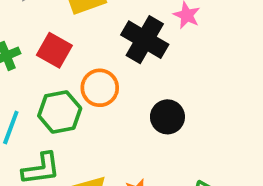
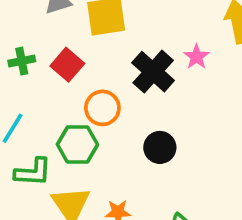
green hexagon: (60, 112) -> (77, 144), moved

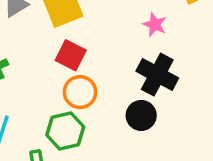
red square: (67, 65) -> (71, 55), moved
black cross: (153, 72) -> (157, 75), moved

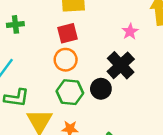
red square: (71, 55) -> (68, 33), turned 30
green hexagon: (65, 131) -> (70, 92), moved

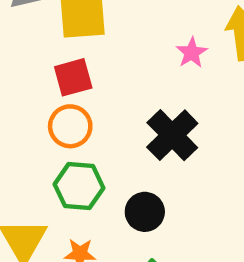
pink star: (130, 31) -> (192, 53), moved
black circle: (101, 89) -> (145, 212), moved

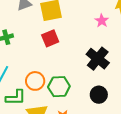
orange circle: (70, 126) -> (35, 81), moved
black circle: (145, 212) -> (99, 95), moved

